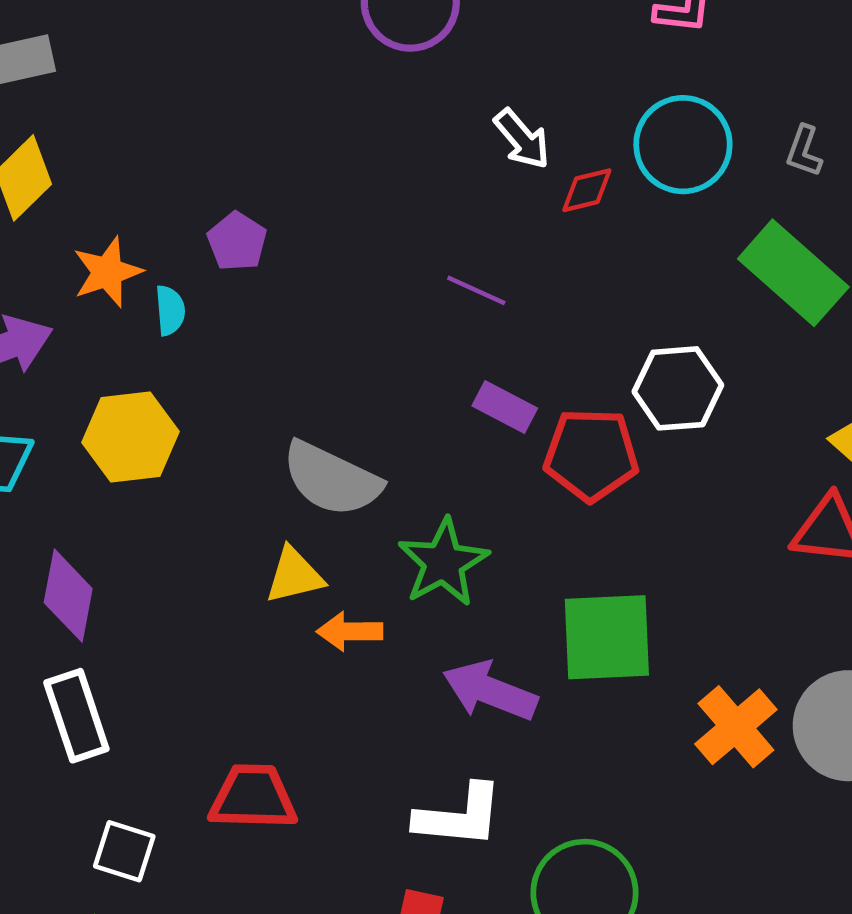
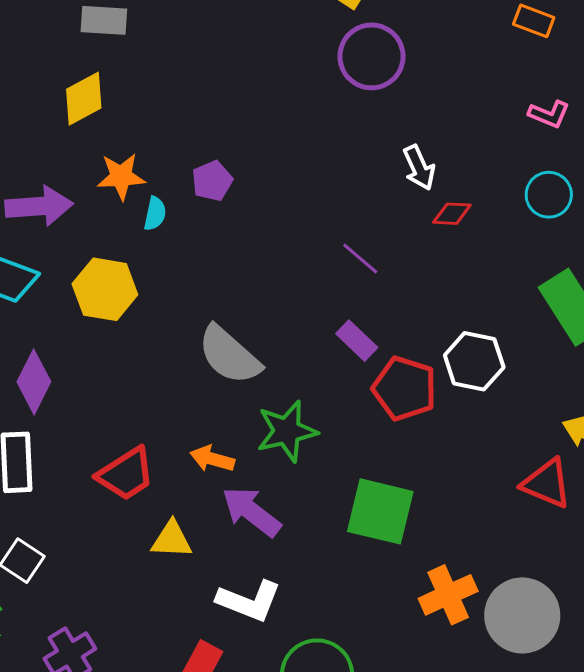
cyan circle: (683, 145) -> (549, 195), moved, size x0.7
yellow triangle: (294, 575) -> (172, 540), moved
purple arrow: (490, 691) -> (251, 512), moved
red trapezoid: (253, 797) -> (126, 474), moved, turned 130

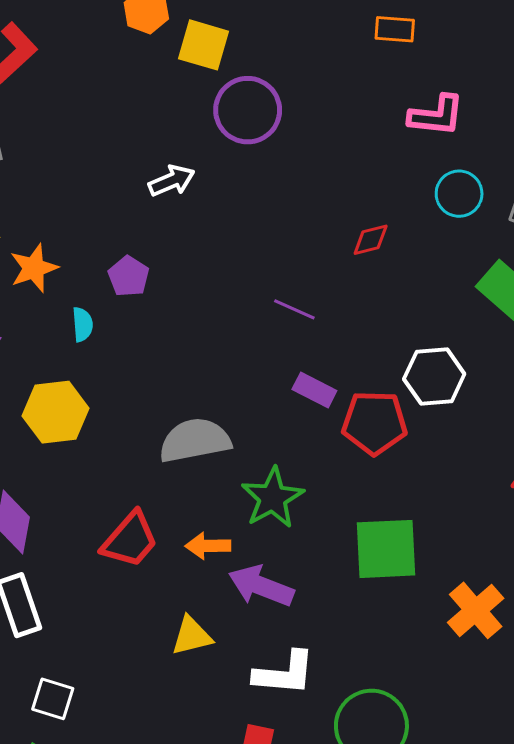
pink L-shape: (549, 114) -> (436, 115), size x1.4
white arrow: (419, 168) -> (172, 181), moved, turned -72
orange star: (121, 176) -> (34, 268), moved
gray semicircle: (229, 355) -> (195, 440), turned 144
red trapezoid: (126, 474) -> (130, 540), moved

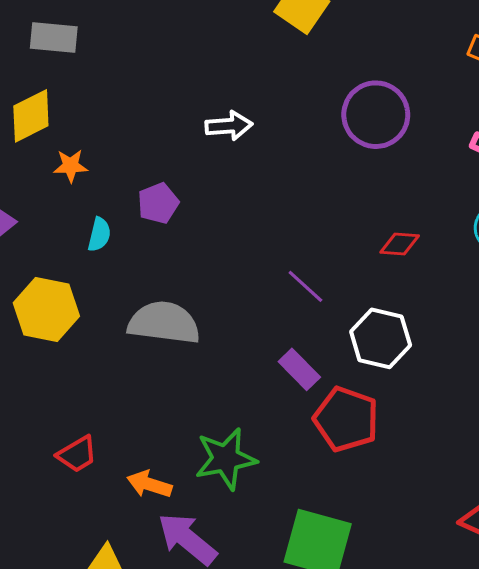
purple circle: (248, 110) -> (376, 115), moved
orange star: (34, 268) -> (71, 166), size x0.7
white hexagon: (434, 376) -> (381, 338), moved
gray semicircle: (195, 440) -> (164, 323), moved
red trapezoid: (130, 540) -> (77, 454), size x0.7

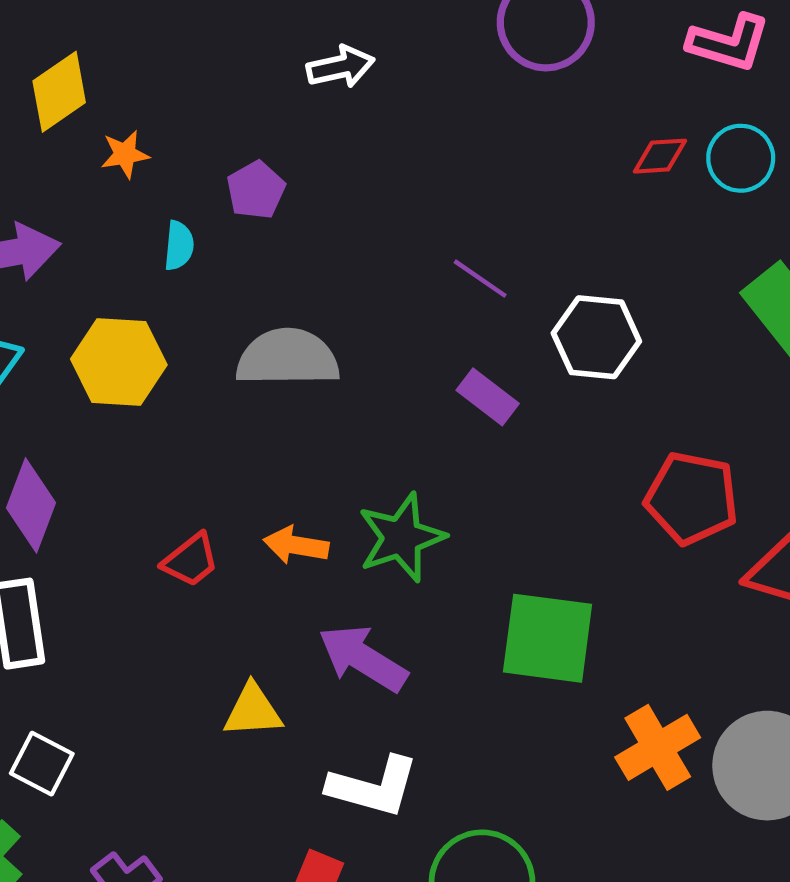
red diamond: (400, 244) -> (660, 156), moved
red pentagon: (346, 419) -> (692, 498), moved
orange arrow: (149, 484) -> (296, 545), moved

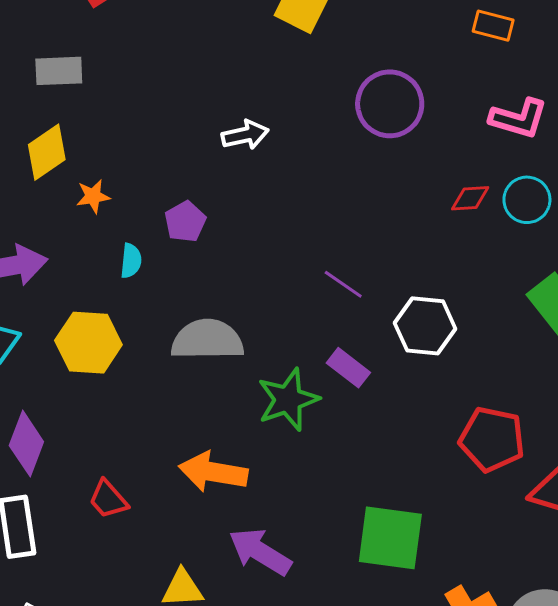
green star: (401, 537) -> (288, 400), moved
orange arrow: (296, 545) -> (213, 472), size x1.5
red trapezoid: (191, 560) -> (108, 499), moved, turned 87

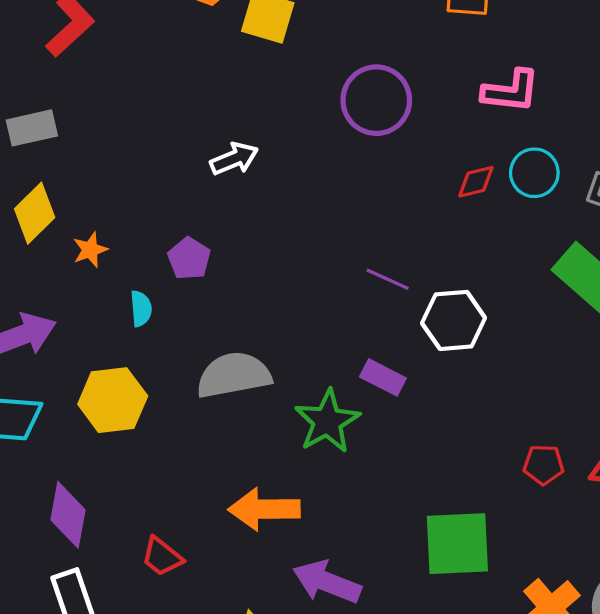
purple line: (343, 284) -> (388, 279), moved
red pentagon: (492, 439) -> (544, 465), moved, size x0.6

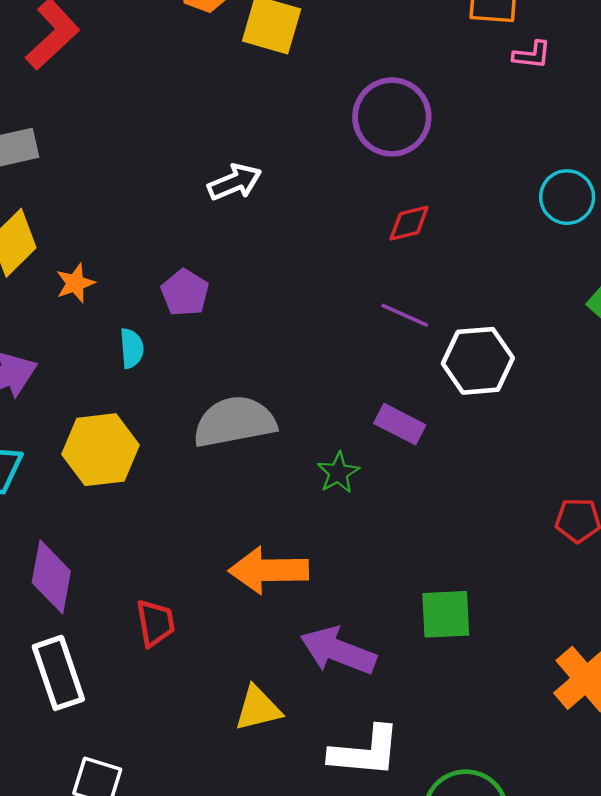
pink L-shape: (511, 91) -> (532, 55), moved, size x0.6
red diamond: (476, 182) -> (409, 223), moved
green star: (327, 421) -> (338, 473), size x0.6
green square: (457, 544) -> (446, 614), moved, size x0.7
red trapezoid: (162, 557) -> (155, 623), turned -138

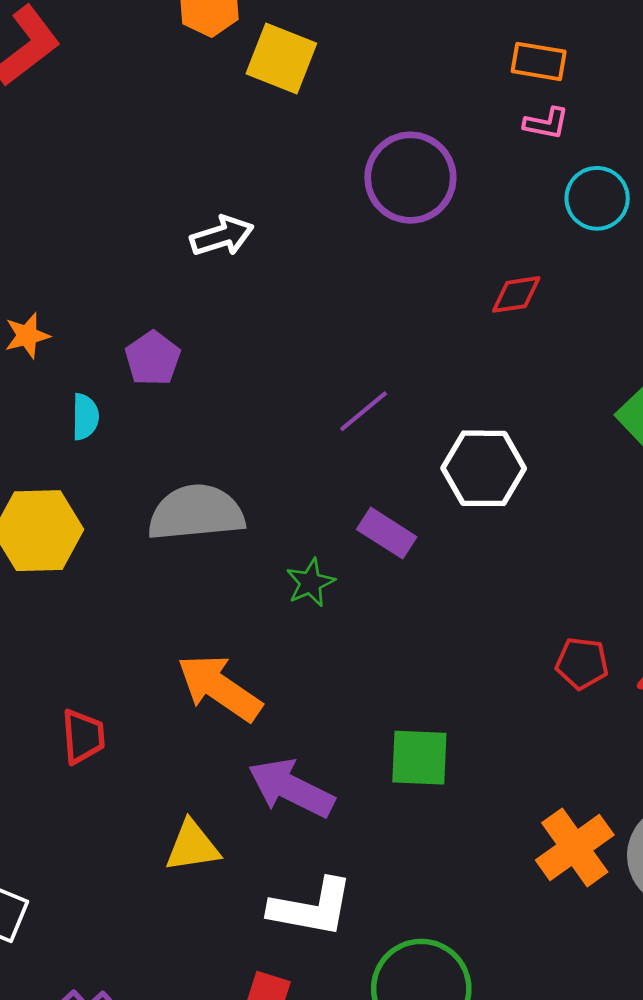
pink L-shape: (532, 55) -> (546, 123), moved
cyan circle: (567, 197) -> (597, 198), moved
red diamond: (409, 223) -> (516, 294), moved
purple line: (405, 315) -> (364, 411), moved, turned -69
orange arrow: (268, 570) -> (219, 688), turned 30

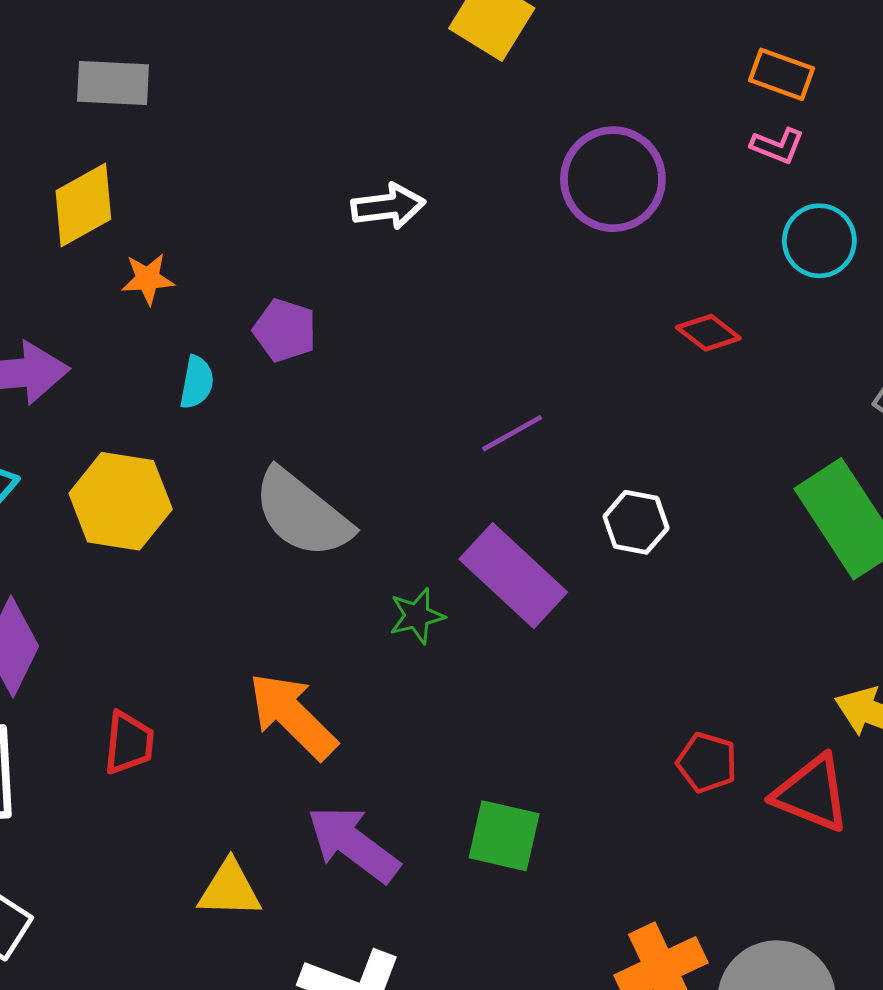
red diamond: (516, 294) -> (708, 333), turned 36
purple pentagon: (153, 358) -> (285, 330), turned -30
white hexagon: (484, 468) -> (636, 522), size x0.7
gray semicircle: (196, 513) -> (302, 513), turned -146
purple rectangle: (387, 533) -> (513, 576), size x1.6

